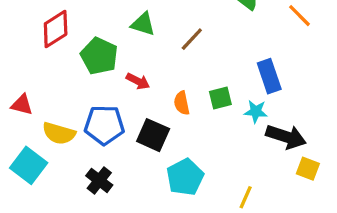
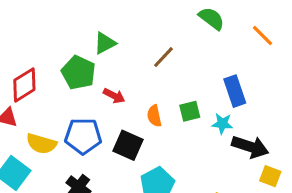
green triangle: (143, 24) -> (105, 43), moved, turned -45
red diamond: (56, 29) -> (24, 85), moved

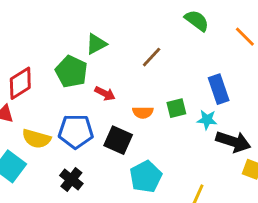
orange semicircle: (154, 116) -> (143, 112), turned -78

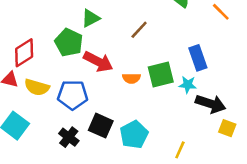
red arrow: (105, 93) -> (98, 62), size x1.6
green square: (176, 108) -> (161, 74), size x1.5
yellow semicircle: (36, 139) -> (37, 87), moved
black square: (118, 140) -> (101, 126), moved

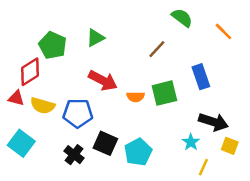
brown line: (139, 30) -> (157, 49), moved
green pentagon: (69, 43) -> (53, 45), moved
cyan star: (188, 85) -> (191, 142), moved, turned 30
yellow line: (180, 150) -> (203, 167), moved

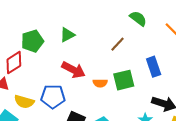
green pentagon: (53, 45) -> (32, 41), turned 30
yellow semicircle: (43, 106) -> (24, 102), moved

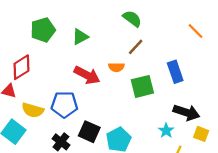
green semicircle: (138, 18) -> (132, 19), moved
green pentagon: (32, 41) -> (43, 30), moved
orange semicircle: (100, 83) -> (116, 67), moved

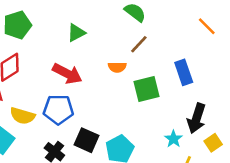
green pentagon: (43, 30) -> (17, 25), moved
red arrow: (87, 75) -> (67, 74), moved
black arrow: (186, 112) -> (196, 118), turned 90
yellow square: (201, 134) -> (213, 143), turned 35

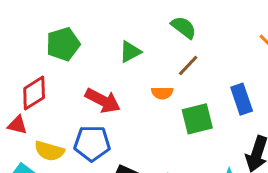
green pentagon: (17, 25) -> (63, 44), moved
green triangle: (76, 33) -> (130, 52), moved

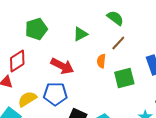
orange semicircle: (162, 93) -> (101, 61), turned 96
yellow semicircle: (49, 151) -> (27, 99), turned 132

